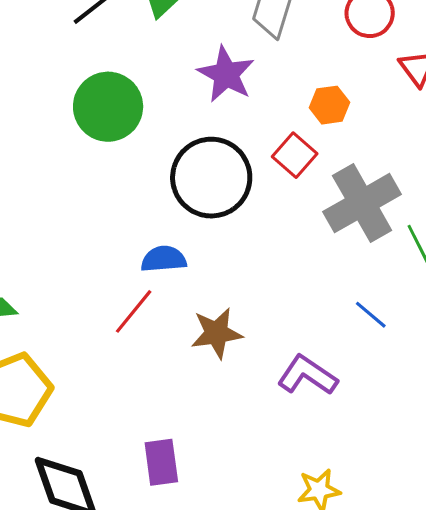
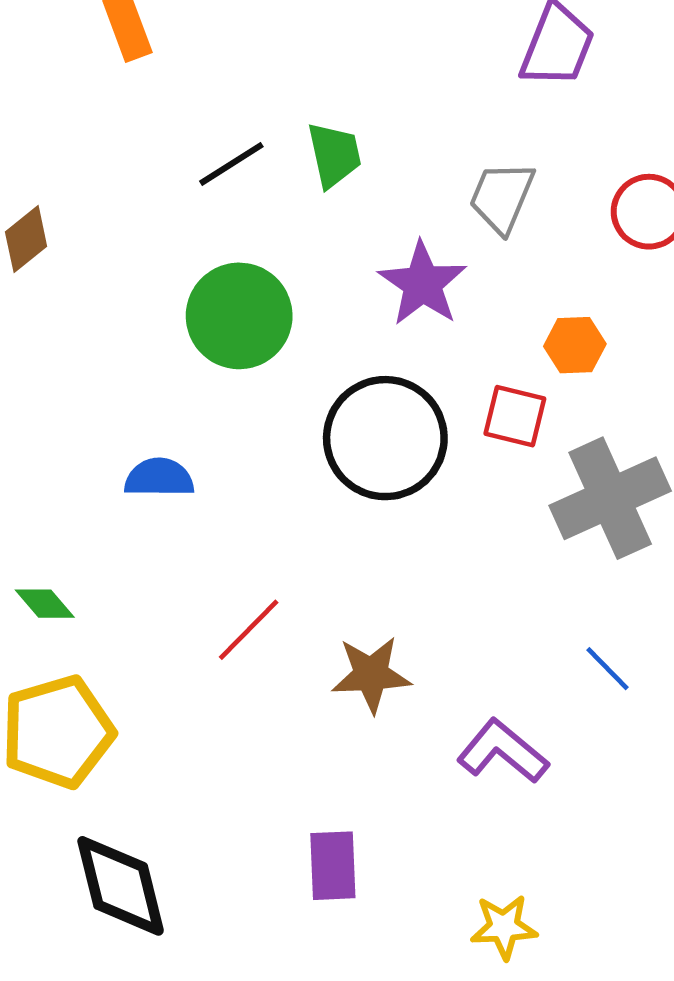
red square: (295, 155) -> (515, 416), turned -33
blue semicircle: (164, 259) -> (159, 478), moved
purple rectangle: (161, 462) -> (333, 866), moved

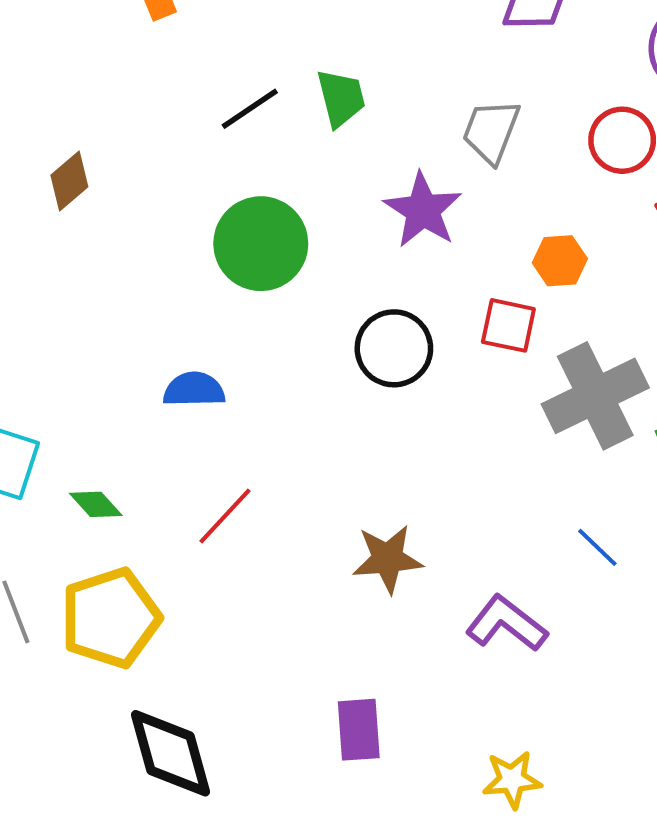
black circle: (385, 438) -> (394, 348), size x0.7
red line: (249, 630) -> (225, 516), moved

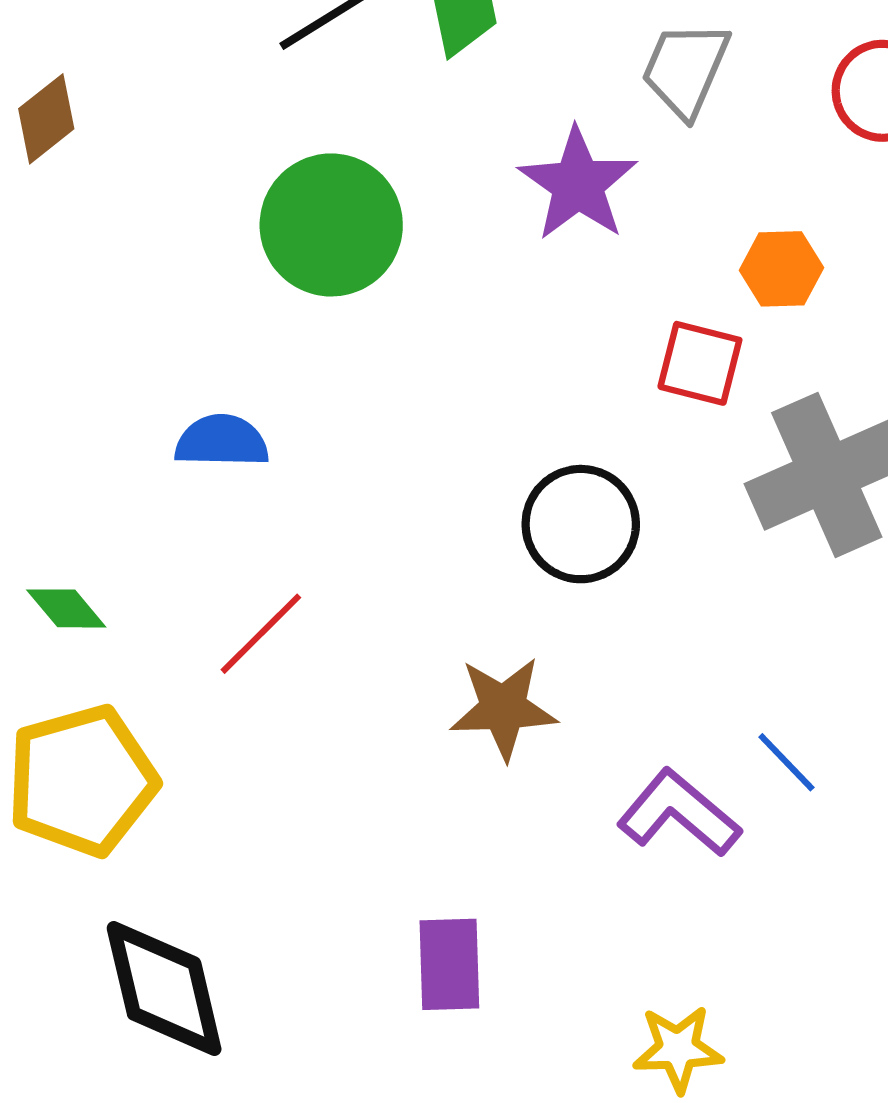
black circle: (394, 348) -> (581, 524), moved
blue line: (597, 547) -> (786, 762), moved

